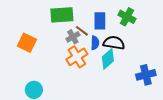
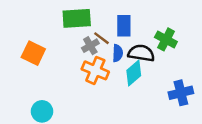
green cross: (127, 17) -> (166, 39), moved
orange cross: (77, 57) -> (95, 70), turned -35

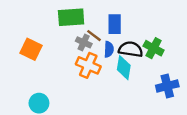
green cross: (166, 39) -> (154, 48), moved
gray cross: (90, 46) -> (84, 42), turned -35
cyan diamond: (134, 73) -> (124, 68), turned -40

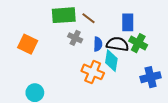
blue rectangle: (115, 24) -> (128, 22), moved
brown line: (94, 36) -> (89, 18), moved
orange cross: (88, 65) -> (93, 72), moved

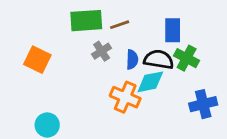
brown line: (89, 18) -> (120, 25), turned -56
gray cross: (75, 38) -> (102, 51), turned 32
cyan diamond: (111, 61) -> (150, 82), turned 70

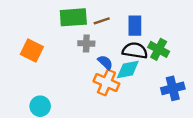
blue rectangle: (173, 30) -> (135, 26), moved
gray cross: (102, 51) -> (86, 43), turned 35
blue semicircle: (132, 60) -> (105, 62), moved, turned -49

